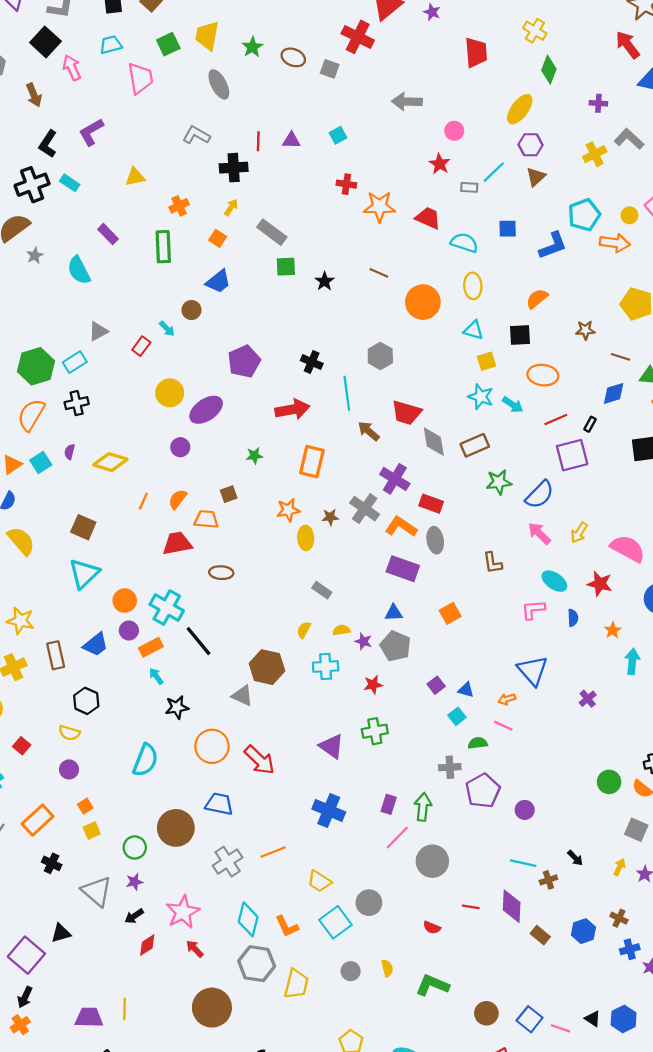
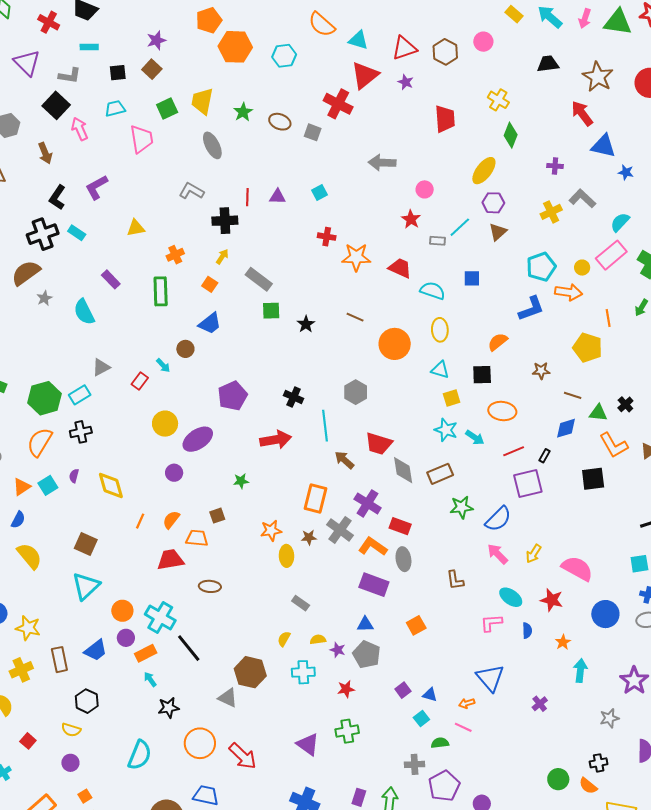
blue L-shape: (553, 246) -> (531, 309), moved
yellow diamond: (110, 462) -> (111, 486), turned 56
orange rectangle: (312, 462) -> (316, 498), moved

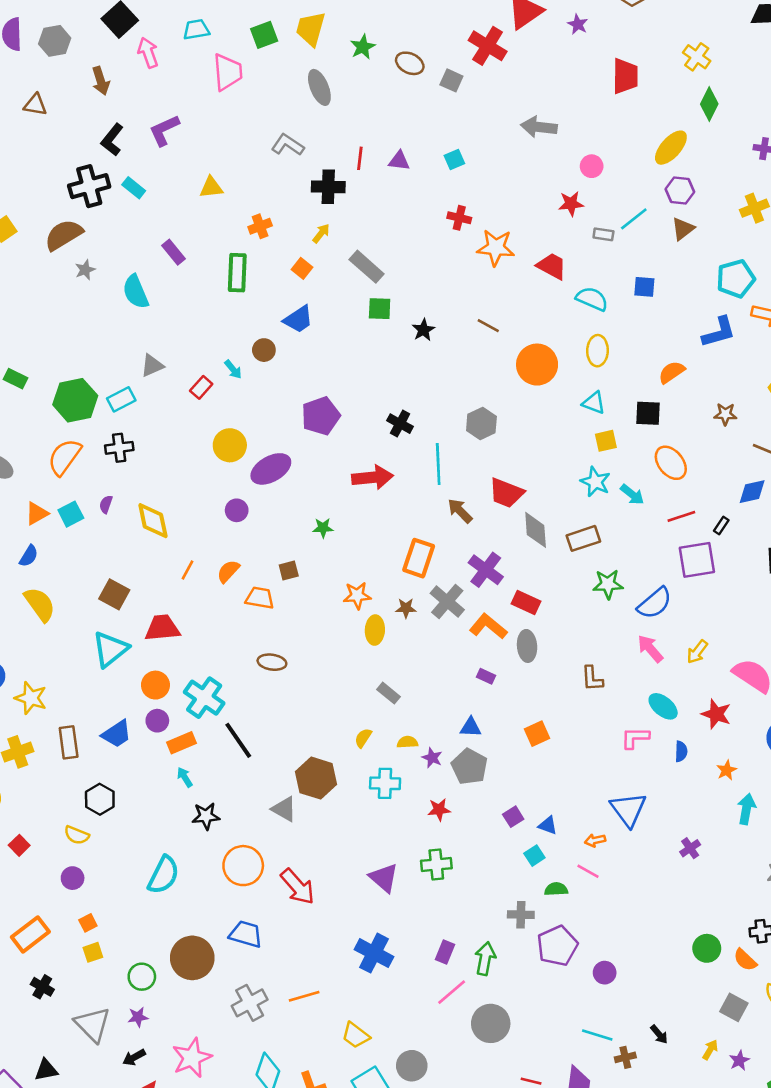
red star: (411, 219) -> (571, 204), turned 30
orange ellipse: (502, 411) -> (671, 463), turned 40
red trapezoid: (170, 560) -> (162, 628), moved
purple rectangle: (374, 585) -> (486, 676), size x0.5

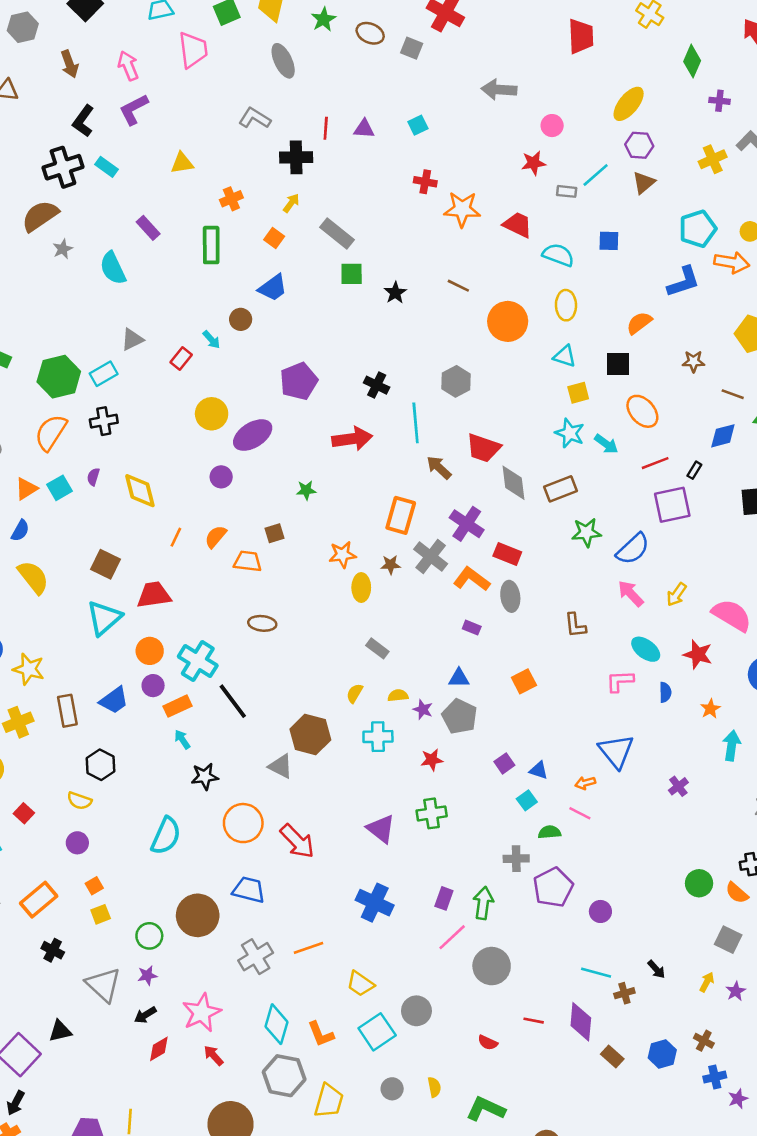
pink arrow: (148, 53) -> (128, 66), moved
green diamond: (709, 104) -> (692, 61), moved

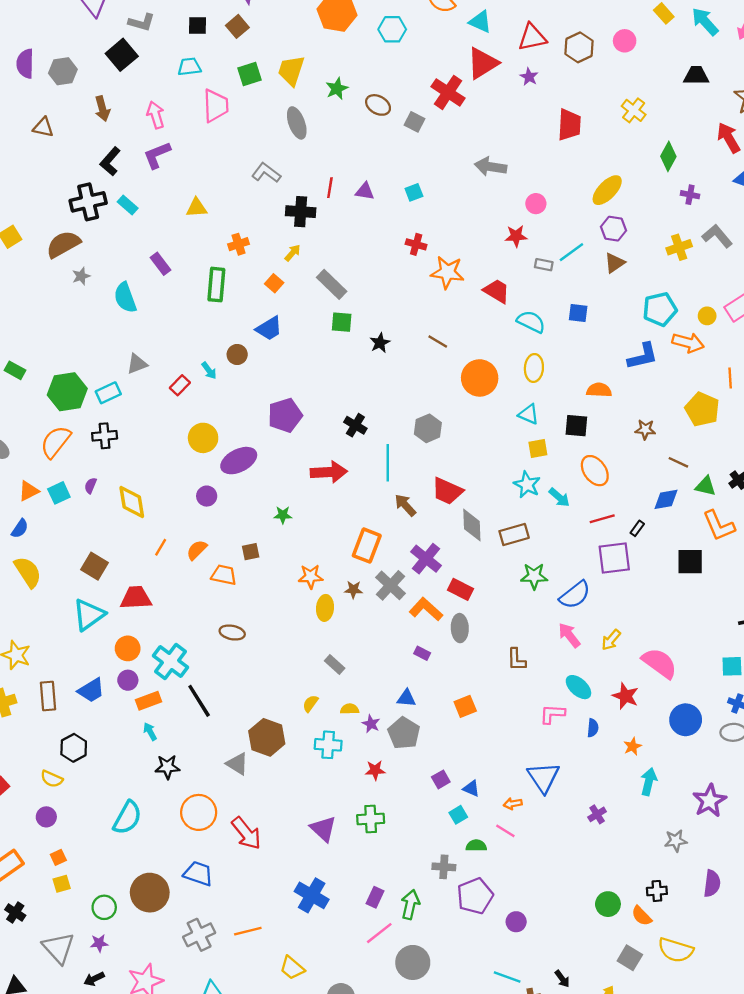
orange semicircle: (639, 323) -> (599, 390), turned 35

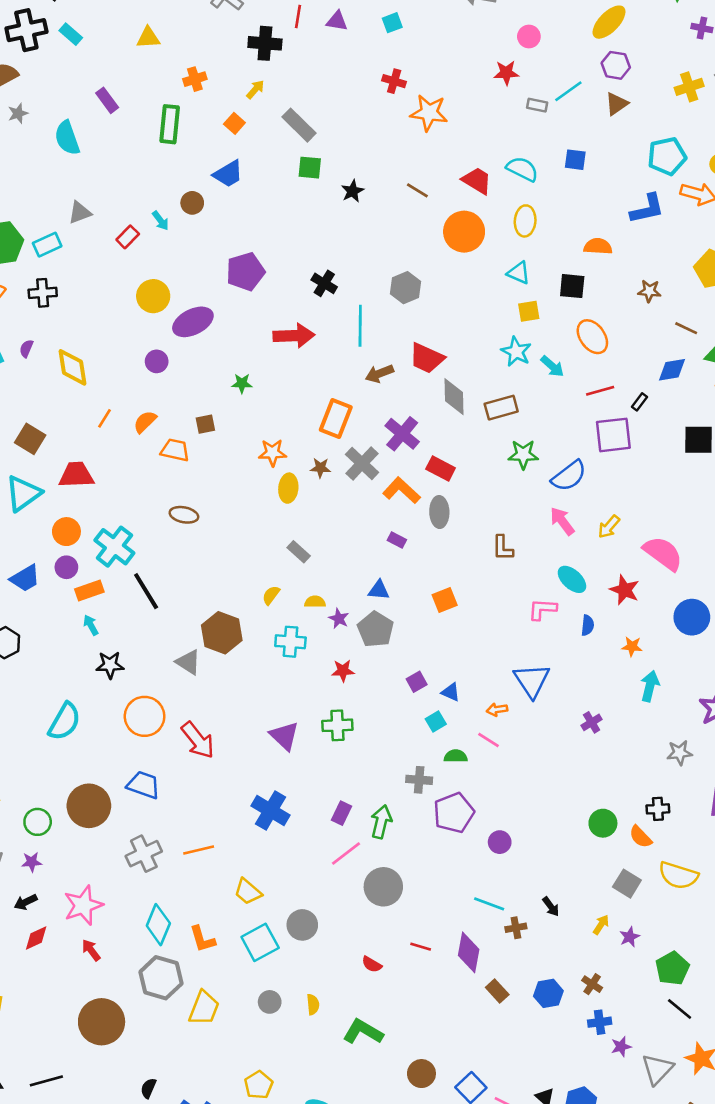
red trapezoid: (497, 291) -> (477, 181), moved
brown arrow: (405, 505) -> (379, 374), turned -70
orange star: (632, 746) -> (632, 646), turned 30

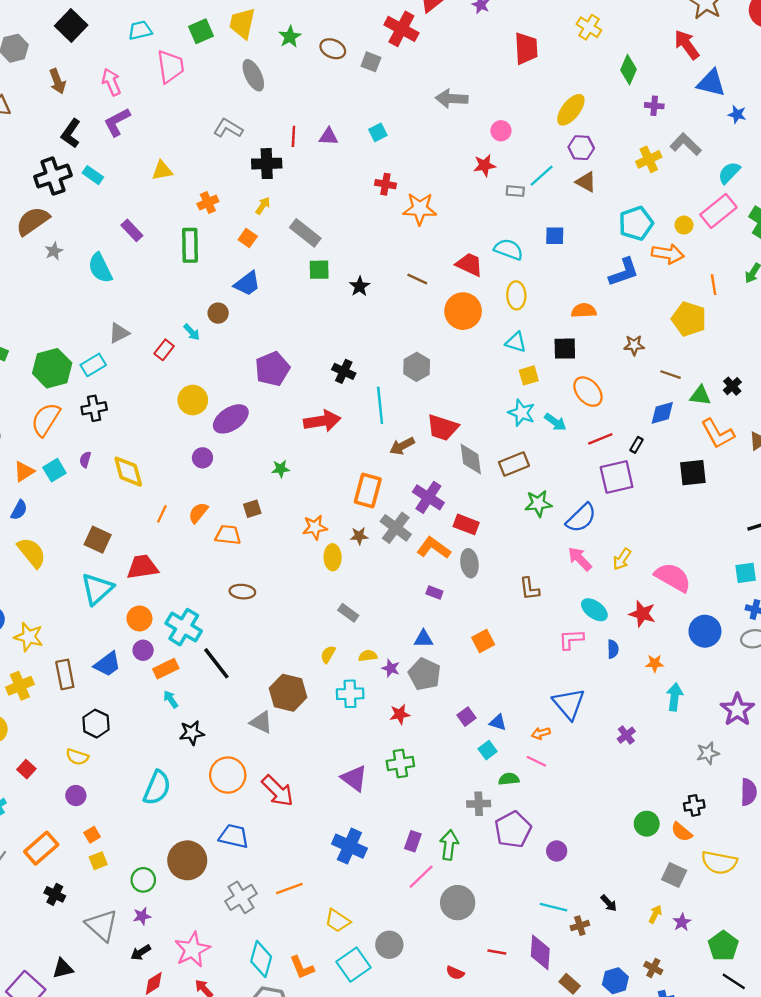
brown triangle: (617, 104) -> (586, 182), turned -50

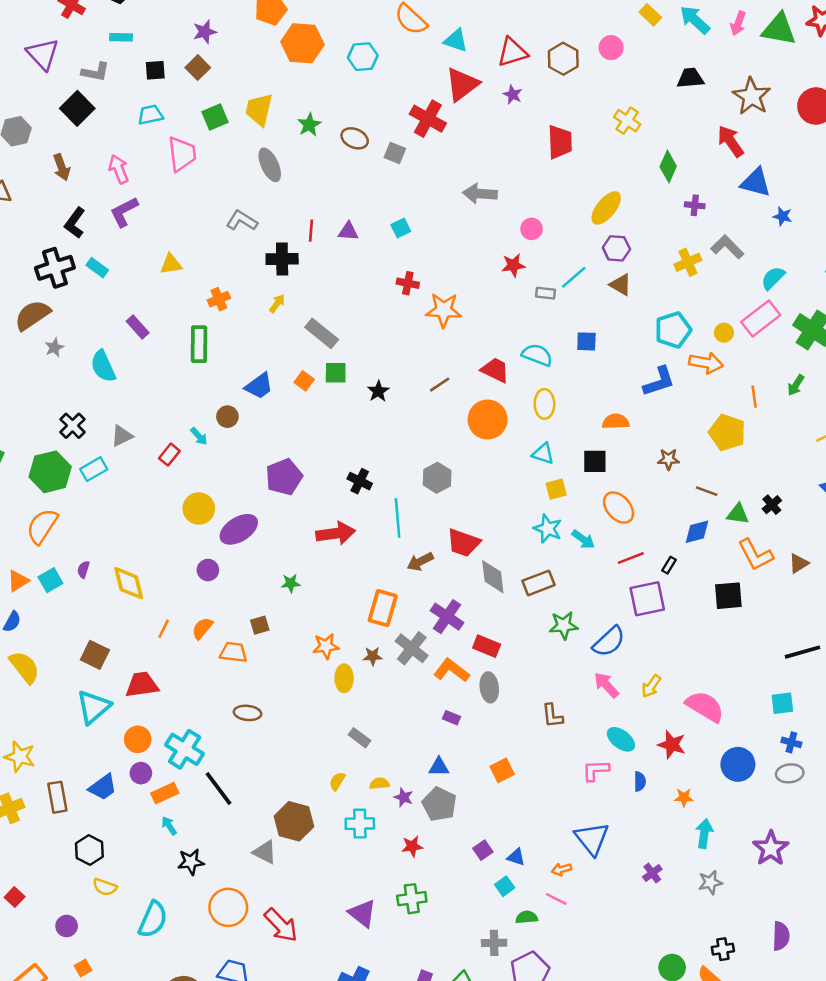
orange square: (248, 238) -> (304, 381), moved
brown line: (417, 279) -> (440, 385), turned -60
black cross: (94, 408) -> (73, 426), moved, turned -35
gray star: (708, 753) -> (710, 882), moved
yellow semicircle: (77, 757) -> (105, 887), moved

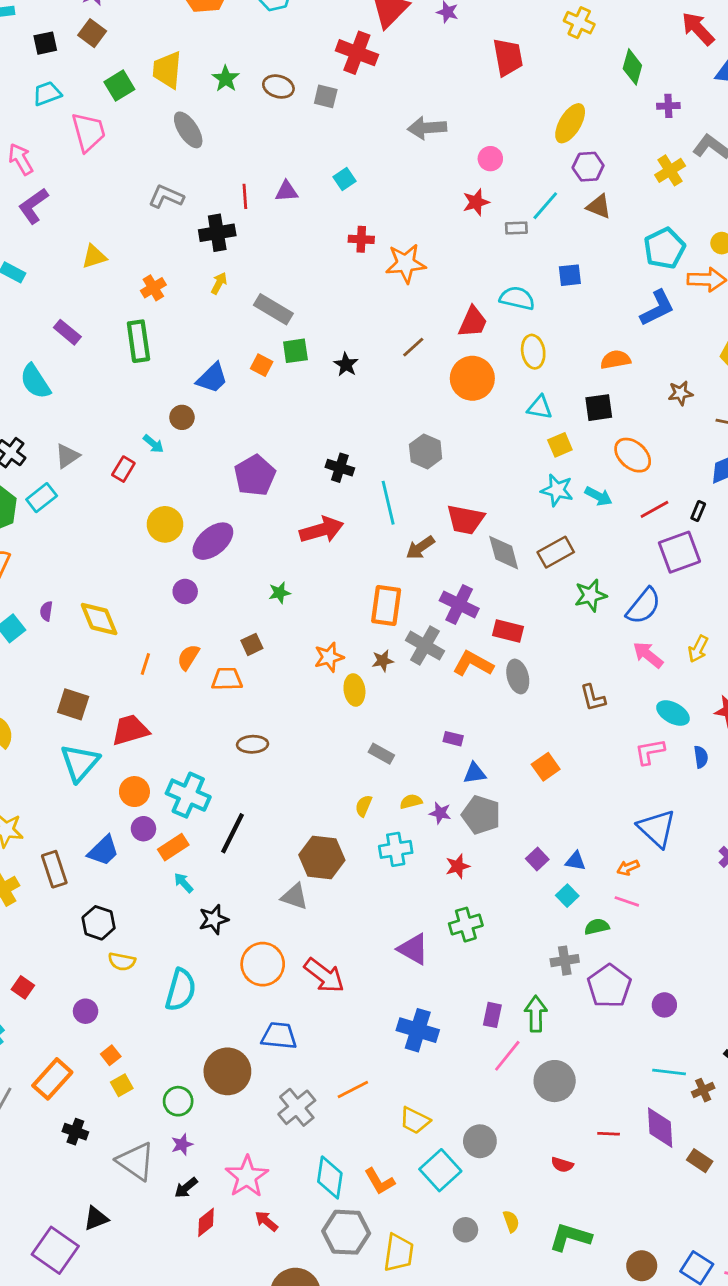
red trapezoid: (495, 370) -> (473, 322), turned 96
purple rectangle: (451, 718) -> (453, 739), moved
black line: (219, 789) -> (232, 833), turned 72

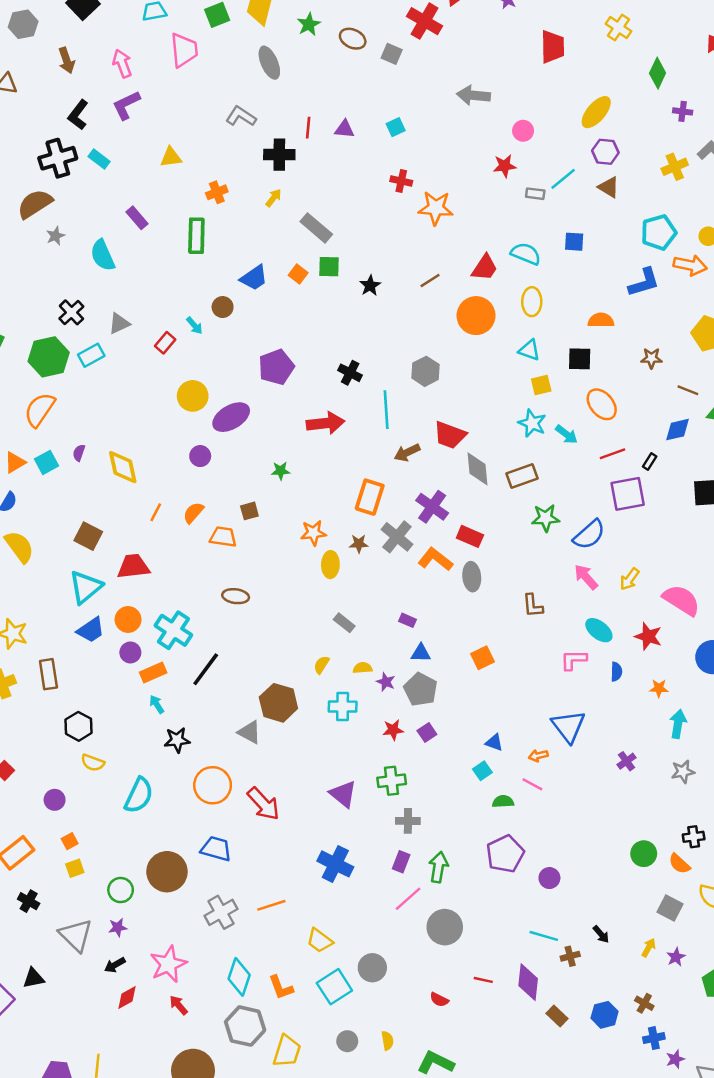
blue trapezoid: (103, 851) -> (91, 630), moved
purple square: (537, 859) -> (427, 732), moved
gray cross: (565, 961) -> (408, 821), moved

